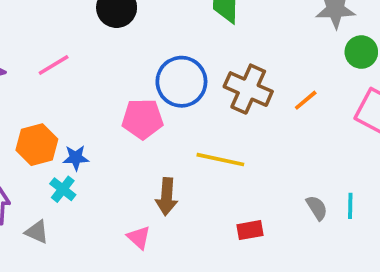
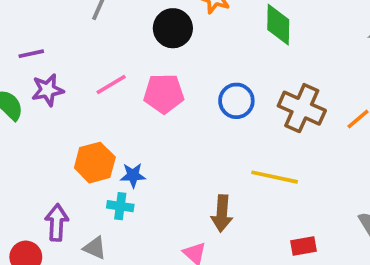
blue circle: (181, 82) -> (236, 101), size x0.7
pink pentagon: (143, 119) -> (164, 94), moved
cyan cross: (63, 189) -> (120, 206), turned -30

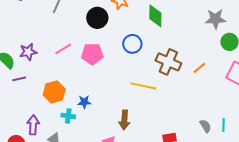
purple line: (31, 54) -> (19, 79), moved
blue circle: (236, 101) -> (132, 44), moved
blue star: (133, 175) -> (84, 102), moved
yellow line: (275, 177) -> (143, 86), moved

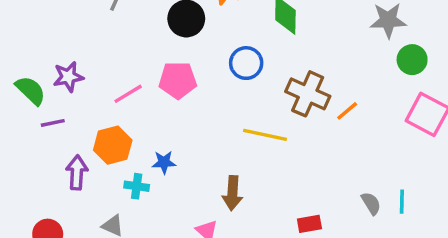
pink line: (63, 49) -> (128, 94), moved
orange line: (199, 68) -> (347, 111), moved
purple arrow: (33, 125) -> (77, 173), moved

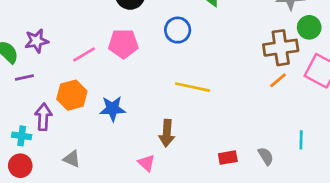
brown cross: (308, 94) -> (281, 48), moved, turned -32
orange line: (347, 111) -> (278, 80), moved
blue star: (164, 162) -> (112, 109), size x1.4
cyan cross: (137, 186) -> (22, 136), moved
gray semicircle: (371, 203) -> (266, 156), moved

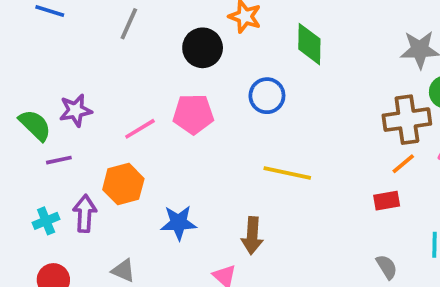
blue star: (112, 109) -> (179, 223), moved
cyan cross: (22, 136) -> (46, 221), moved, turned -30
red rectangle: (228, 158) -> (387, 201), moved

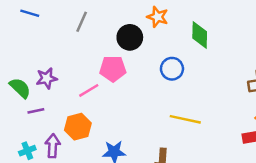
pink pentagon: (193, 114) -> (113, 69), moved

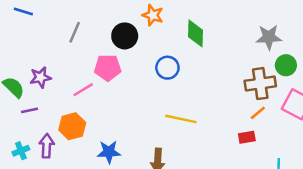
gray line: (82, 22) -> (75, 32), moved

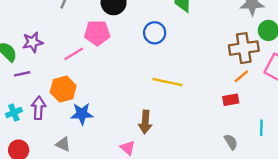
blue star: (109, 152) -> (82, 114), moved

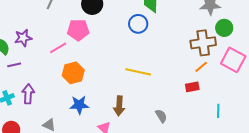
blue circle: (155, 33) -> (138, 24), moved
orange hexagon: (63, 89) -> (73, 73), moved
blue star: (82, 114) -> (79, 105), moved
gray semicircle: (231, 142) -> (161, 116), moved

